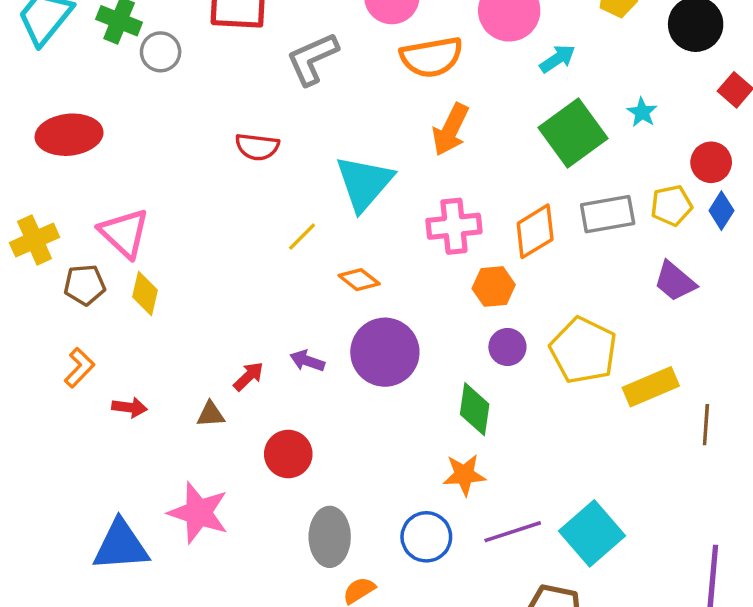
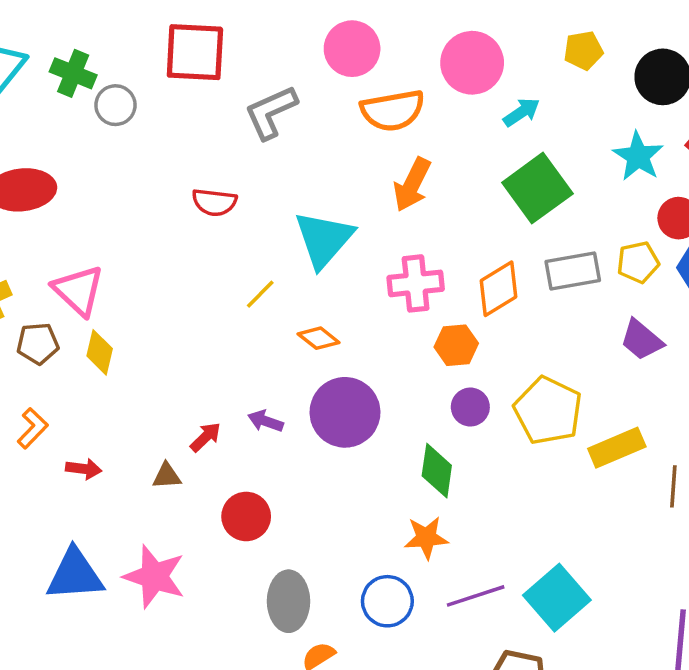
cyan star: (642, 112) -> (638, 156), moved, size x1.6
blue triangle: (121, 545) -> (75, 575), moved

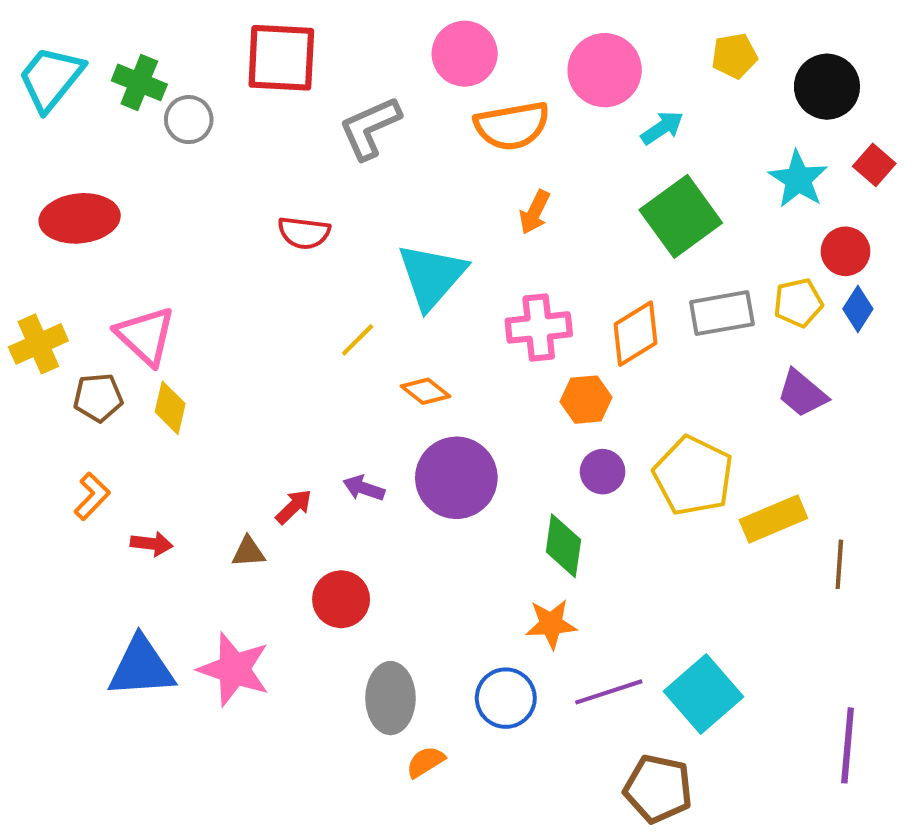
orange arrow: (412, 185) -> (535, 212), size x0.7

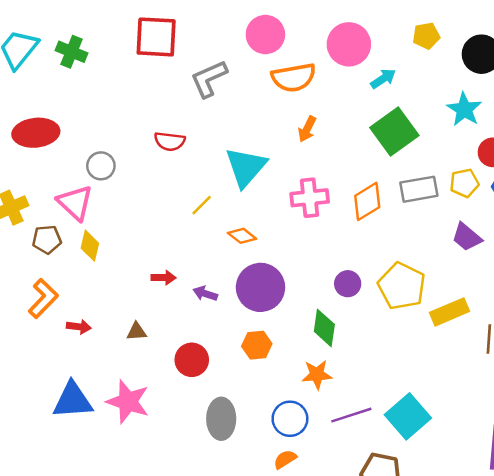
gray circle: (189, 120) -> (101, 166), moved
orange hexagon: (586, 400) -> (257, 345), moved
orange L-shape: (92, 496) -> (43, 298), size x1.4
red arrow: (294, 507) -> (164, 278), moved, turned 45
orange semicircle: (425, 762) -> (285, 459), moved

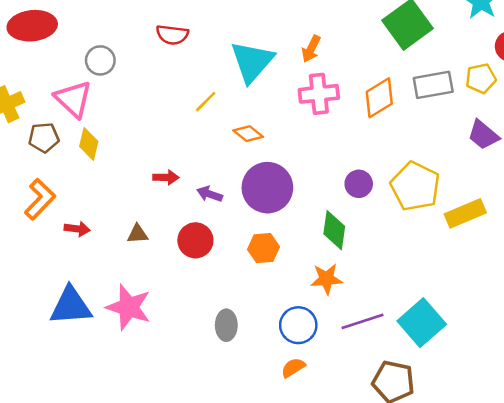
orange arrow: (307, 129) -> (311, 49), moved
red circle: (192, 360) -> (195, 240), moved
gray ellipse: (221, 419) -> (226, 325), size x0.7

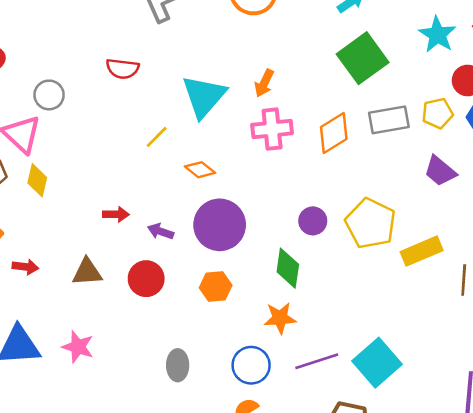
brown triangle: (138, 234) -> (87, 272), size x1.4
pink star: (129, 307) -> (78, 347), size x0.7

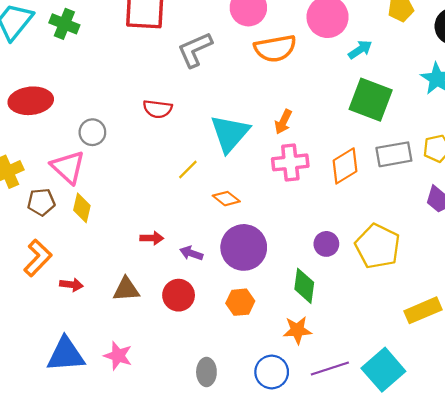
green square: (363, 58) -> (371, 100), turned -33
yellow rectangle: (422, 251) -> (423, 310), moved

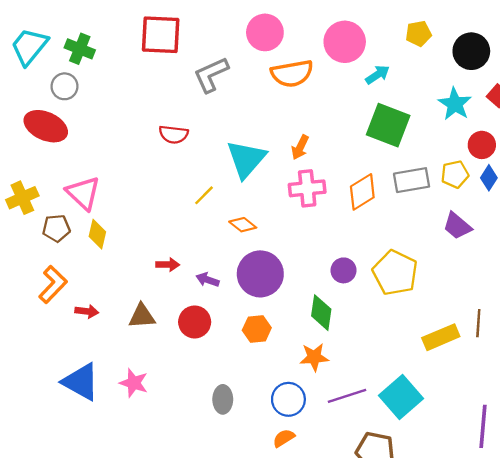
red ellipse: (31, 101) -> (46, 126), turned 30
gray circle: (92, 132) -> (65, 86), moved
blue triangle: (66, 355) -> (81, 382), turned 33

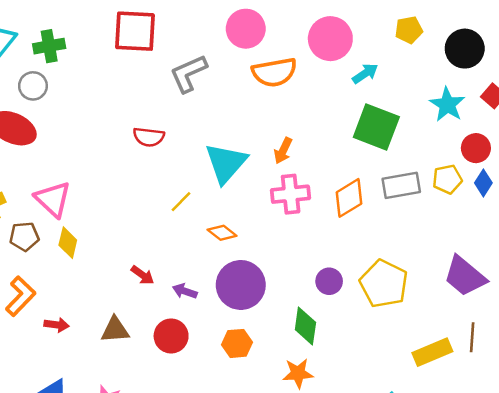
green cross: (80, 49) -> (49, 46), turned -32
purple trapezoid: (457, 226) -> (465, 276), moved, size x1.4
red arrow: (168, 265) -> (142, 275), turned 35

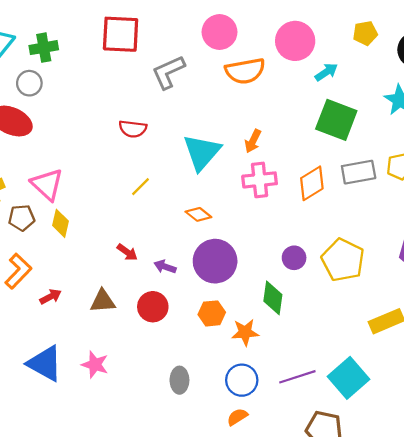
yellow line: (181, 202) -> (141, 187), moved
red arrow: (57, 325) -> (50, 297), turned -35
orange star: (298, 373) -> (245, 332), moved

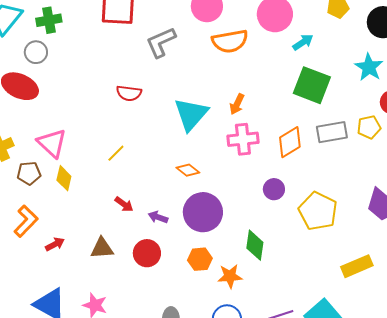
yellow line: (141, 187) -> (116, 153), moved
purple circle: (294, 258) -> (274, 189), moved

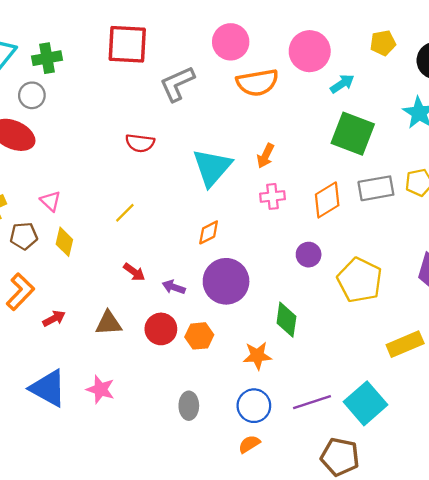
pink cross: (243, 139) -> (273, 196), size x0.7
pink triangle: (52, 143) -> (50, 201), size x0.6
orange diamond: (188, 170) -> (209, 232), turned -65
orange hexagon: (200, 259) -> (199, 336), moved

